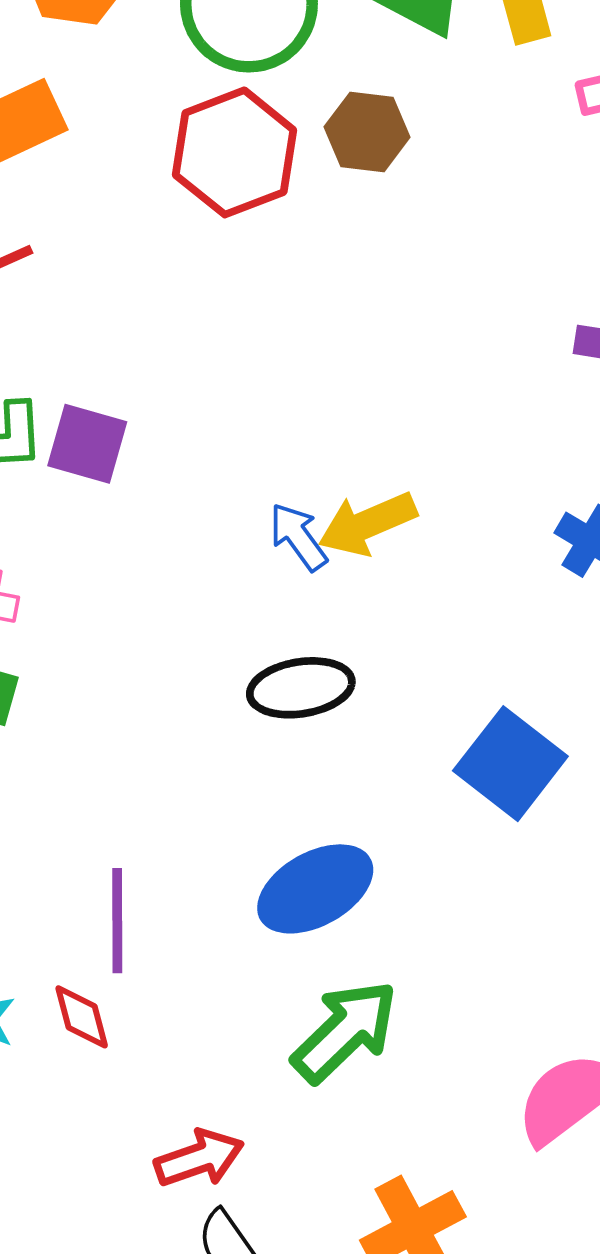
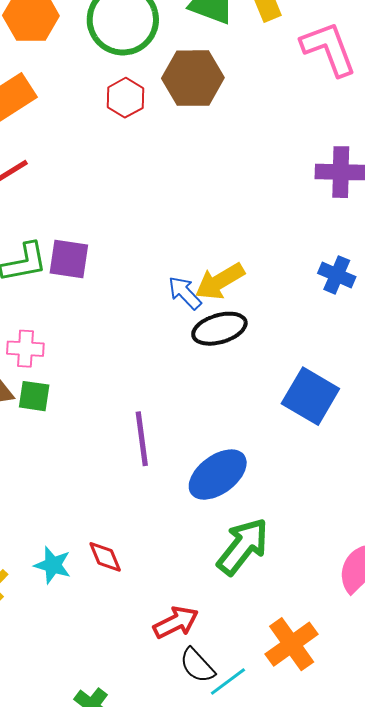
brown hexagon: (367, 132) -> (193, 78), size x1.4
red hexagon: (235, 152) -> (125, 98), size x0.6
black ellipse: (301, 688) -> (219, 329), moved
purple line: (117, 921) -> (142, 439), moved

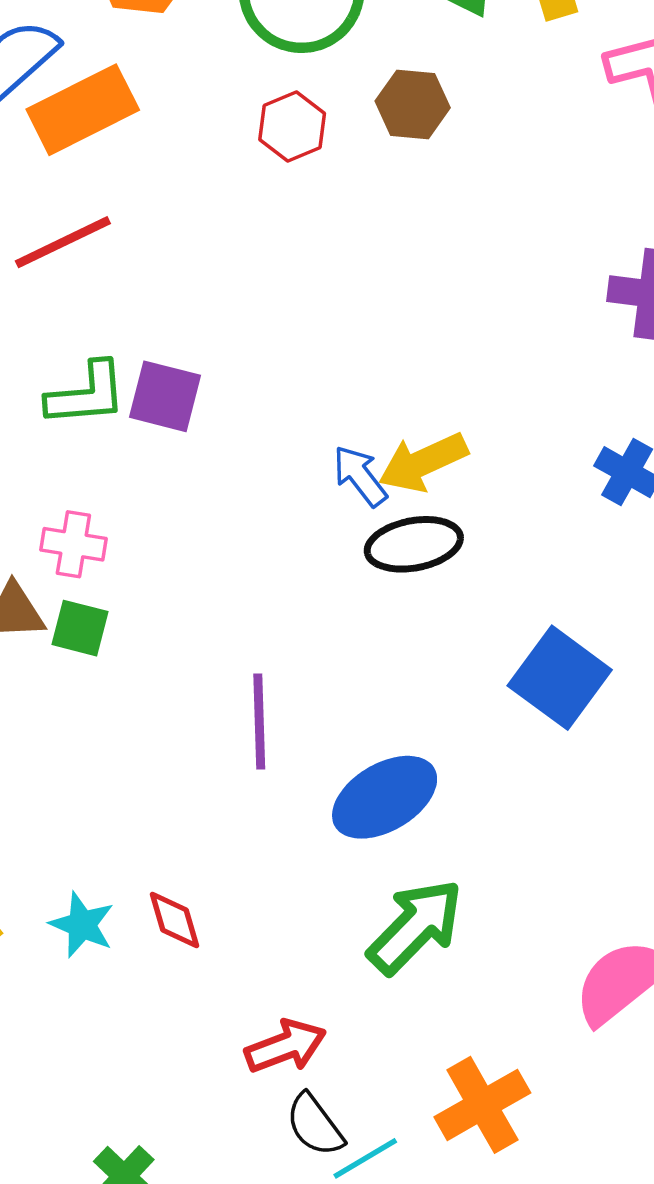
brown hexagon: (193, 78) -> (413, 104), size x0.7

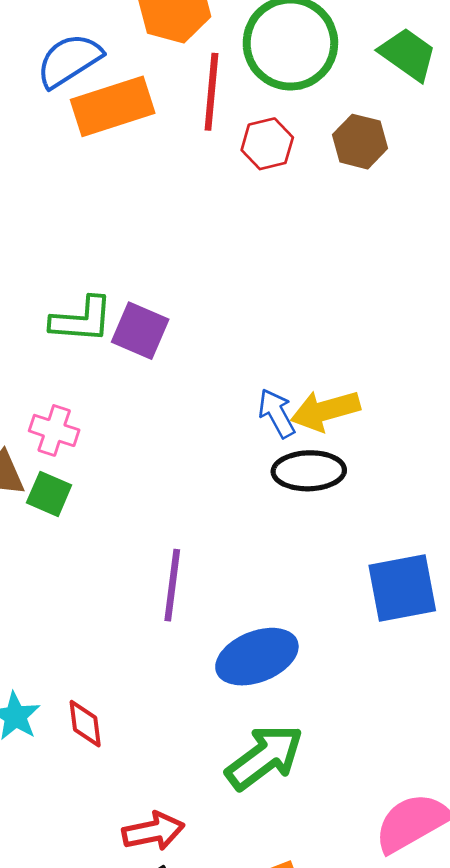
red line: (63, 242) -> (211, 92), moved, turned -68
blue square: (560, 678) -> (402, 588), turned 34

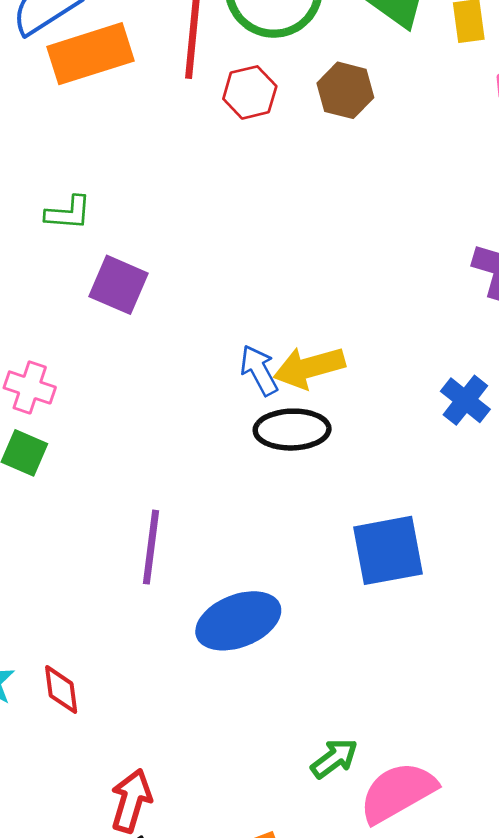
green L-shape: (82, 320) -> (68, 213), moved, size x0.7
green arrow: (265, 757) -> (334, 758), moved, size x0.6
red arrow: (153, 831) -> (131, 801), turned -62

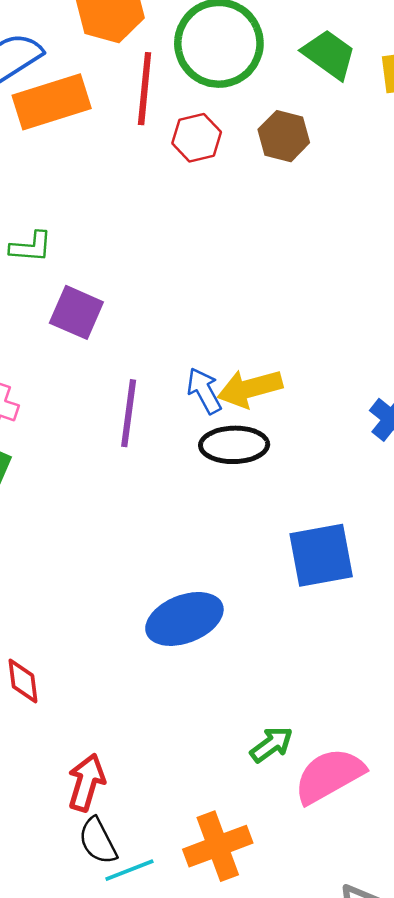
purple line: (151, 547) -> (129, 413), moved

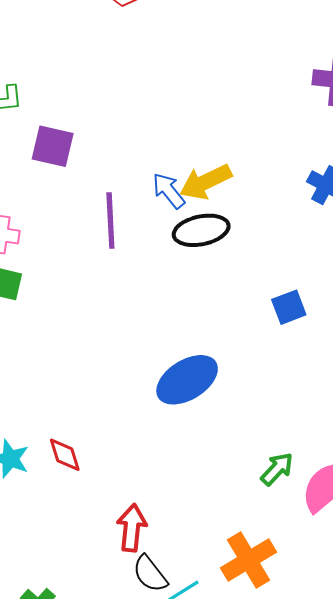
blue square: (321, 555) -> (289, 307), size x0.6

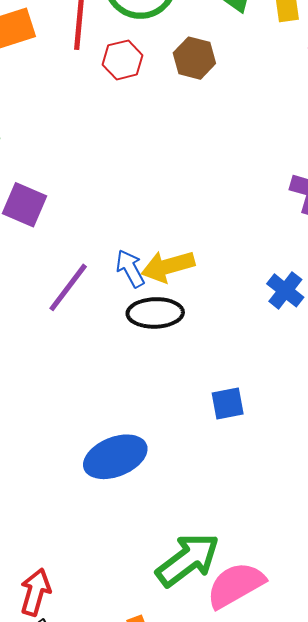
purple line: (110, 220) -> (68, 287), turned 30
green arrow: (277, 469) -> (188, 560), size x1.8

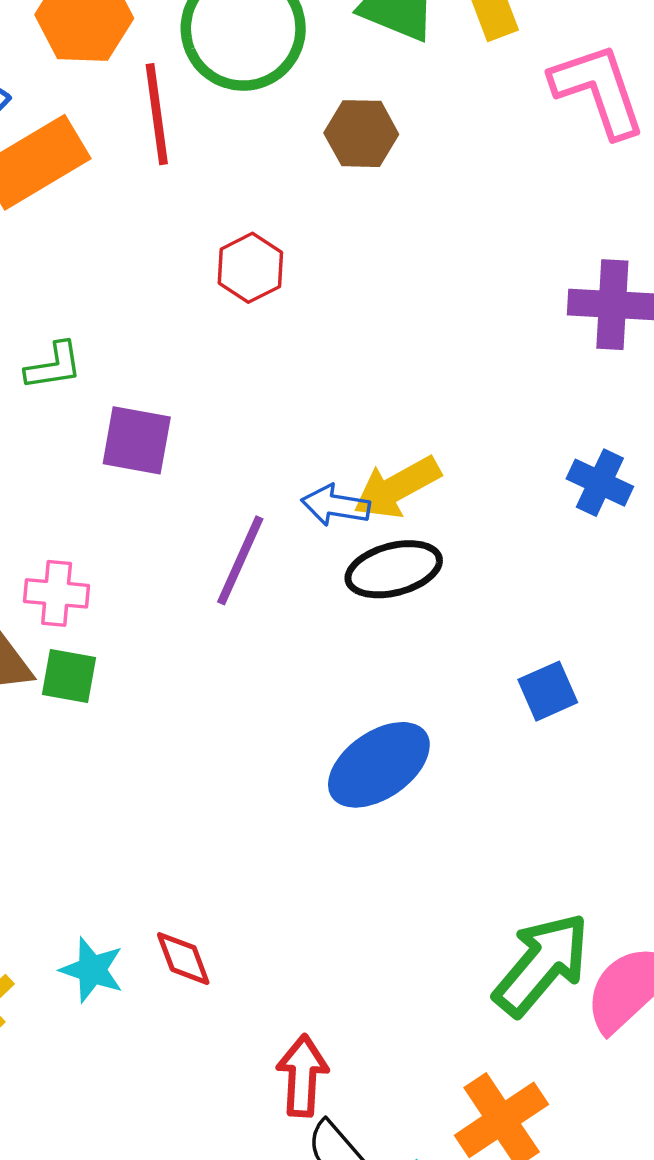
red hexagon: (123, 60) -> (250, 268), moved
blue arrow: (130, 268) -> (336, 505), turned -39
blue ellipse: (115, 457) -> (379, 765), moved

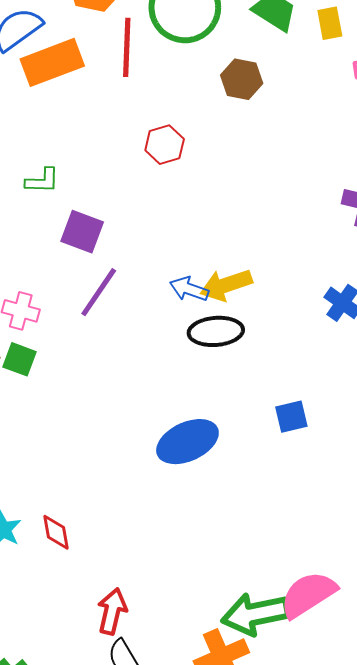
purple line: (240, 560) -> (99, 292), moved
green arrow: (542, 964) -> (255, 614), moved, turned -152

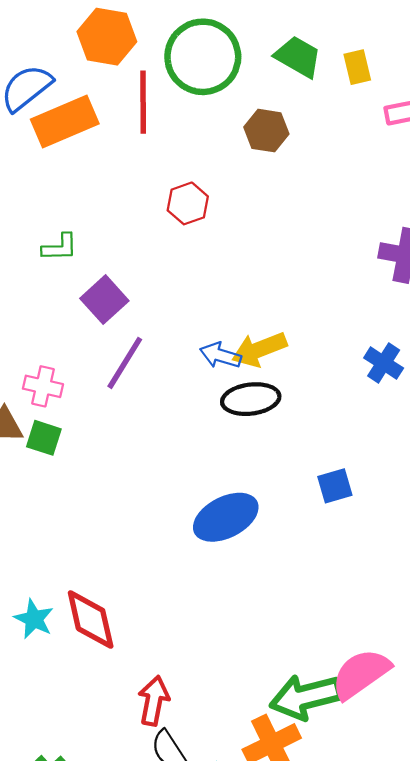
purple square: (82, 232) -> (104, 300), turned 30
red diamond: (56, 532) -> (91, 620), size x1.6

